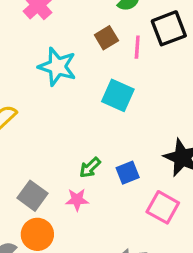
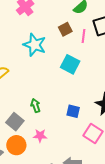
green arrow: (90, 168) -> (36, 106), moved, turned 112
blue square: (128, 173) -> (73, 111), turned 32
pink star: (77, 200) -> (40, 136), moved

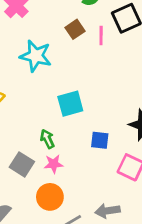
cyan square: (70, 64) -> (70, 104), moved, turned -36
pink star: (40, 136) -> (54, 164), moved
orange circle: (16, 145) -> (50, 197), moved

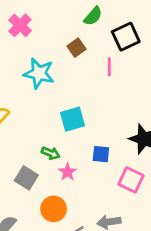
pink line: (101, 36) -> (109, 67), moved
green arrow: (47, 139) -> (51, 153), turned 138
pink star: (54, 164) -> (68, 172), moved, turned -30

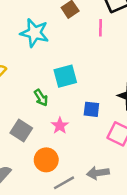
green arrow: (51, 153) -> (41, 98), moved, turned 35

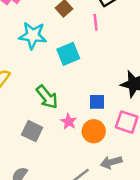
cyan square: (65, 76) -> (68, 54), moved
green arrow: (41, 98) -> (47, 97), size x1.5
orange circle: (46, 160) -> (94, 131), moved

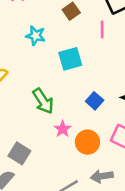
cyan star: (33, 36) -> (36, 36), size x0.7
blue square: (97, 102) -> (95, 101), moved, turned 35
gray square: (32, 131) -> (19, 153), moved

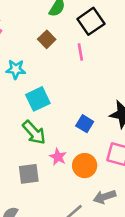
cyan square: (70, 59) -> (38, 99), moved
gray square: (19, 153) -> (29, 174), moved, turned -30

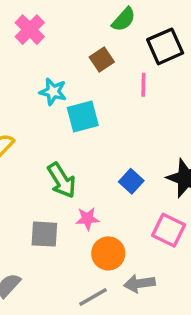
cyan square: (38, 99) -> (83, 117), moved
pink star: (58, 157) -> (87, 219), turned 30
orange circle: (85, 166) -> (108, 253), moved

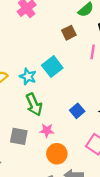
cyan star: (53, 92) -> (28, 76), moved
cyan square: (83, 117) -> (52, 67), turned -30

